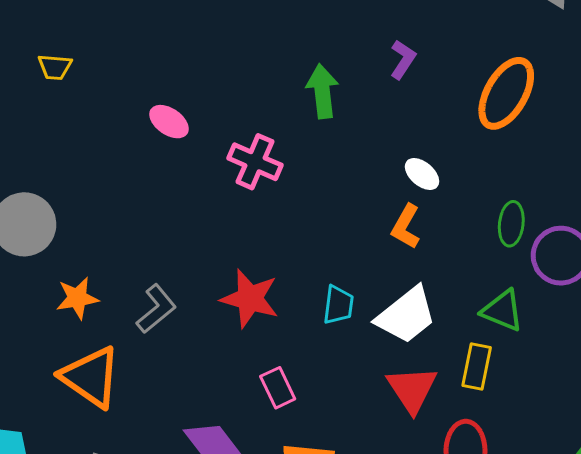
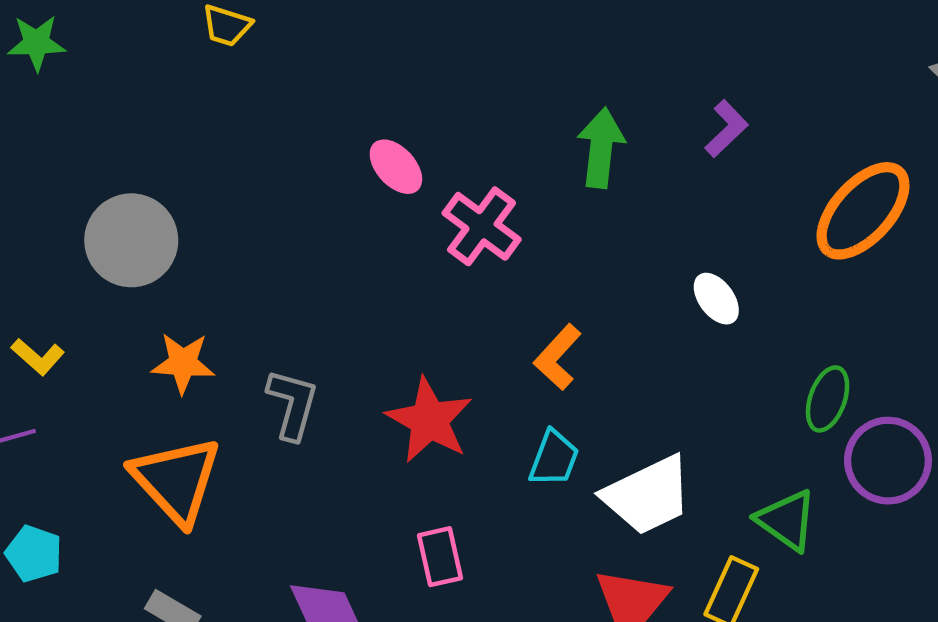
pink ellipse: (169, 122) -> (396, 167), moved
orange L-shape: (406, 227) -> (558, 357), moved
gray L-shape: (156, 309) -> (292, 404), turned -48

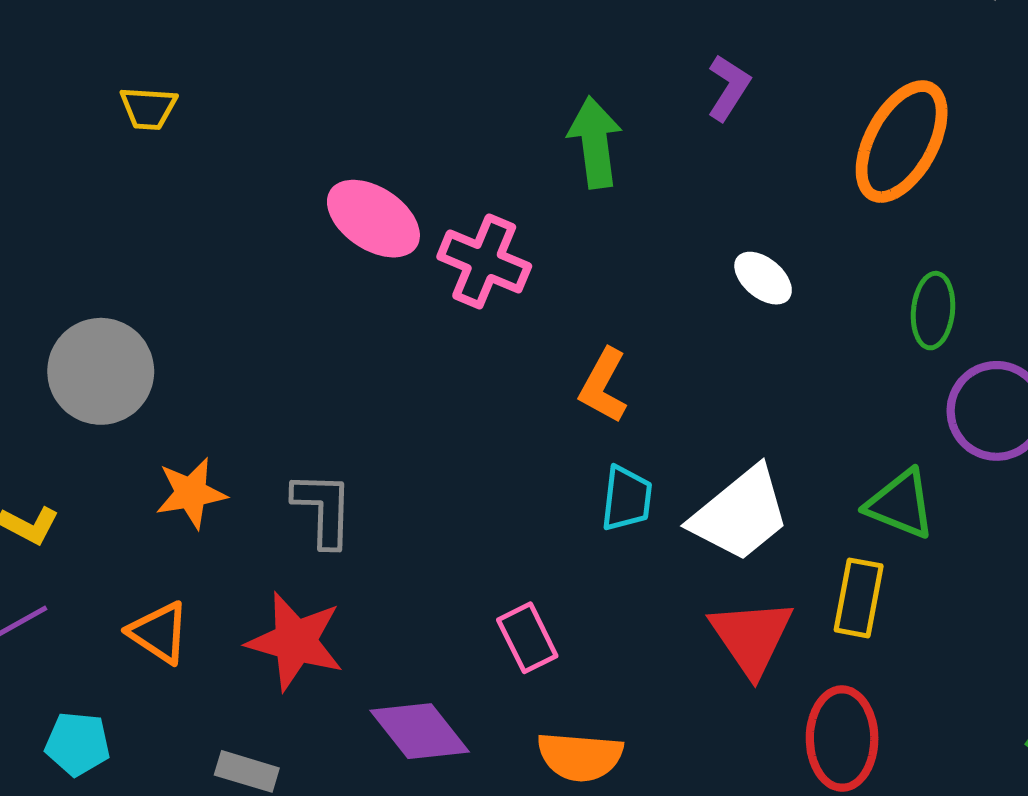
pink ellipse: (396, 167) -> (373, 219), size x1.4
green ellipse: (828, 399) -> (933, 311), moved
red star: (429, 420) -> (295, 641), moved
orange triangle: (176, 480) -> (159, 633), moved, size x0.6

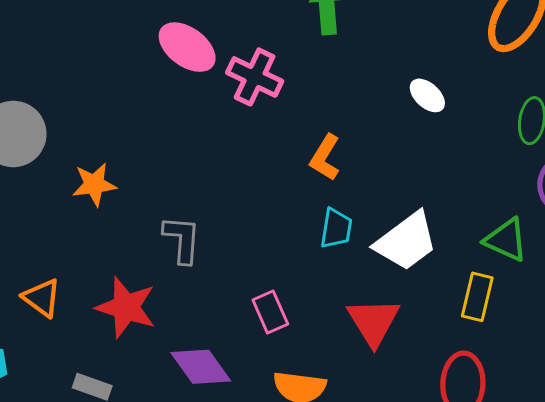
orange star: (191, 493) -> (94, 184), moved
gray L-shape: (323, 509) -> (182, 239), moved
red triangle: (751, 637) -> (373, 322), moved

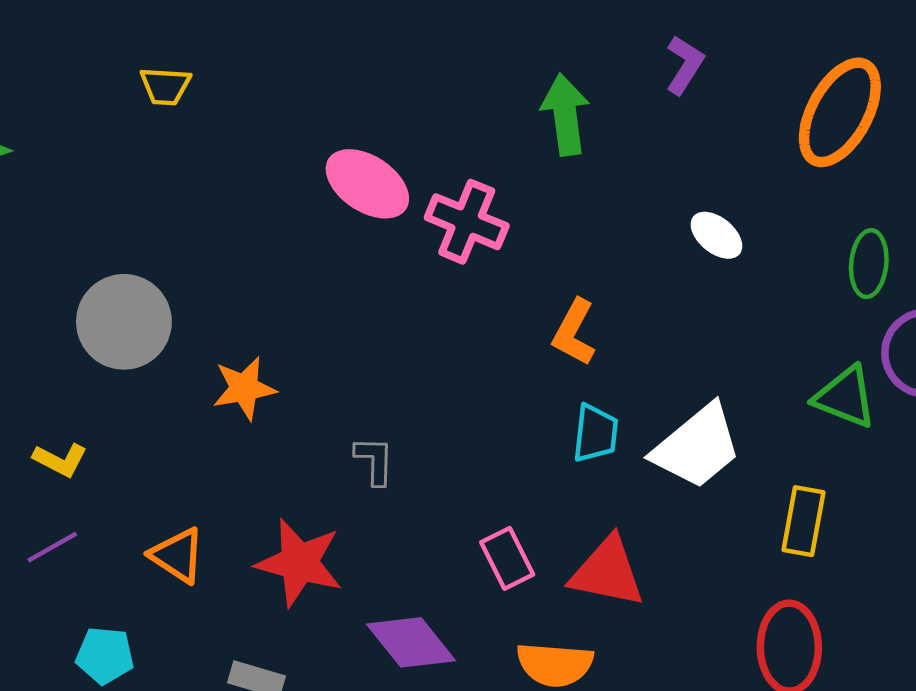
gray L-shape: (182, 239) -> (374, 461), size x0.7
green triangle: (506, 240) -> (845, 397), moved
red triangle: (373, 322) -> (607, 572), moved, turned -44

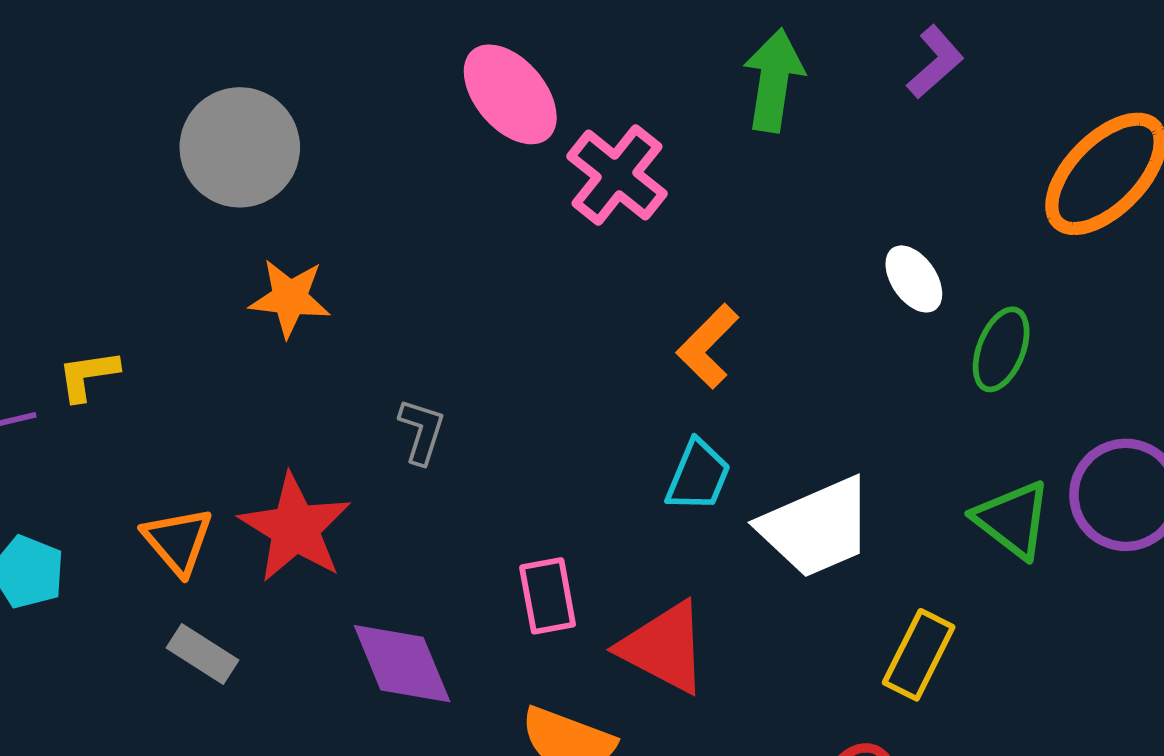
green ellipse: (869, 264) -> (1001, 349), moved
gray circle: (124, 322) -> (240, 147), moved
yellow L-shape: (60, 460) -> (88, 375), moved, turned 128
orange triangle: (177, 555) -> (178, 541), moved

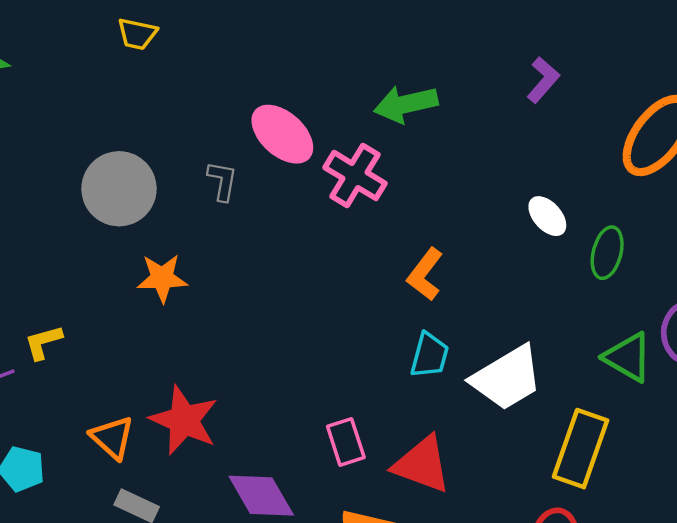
green arrow: (774, 80) -> (406, 104), moved, turned -104
gray L-shape: (422, 431) -> (222, 181), moved
yellow rectangle: (919, 655) -> (581, 449), size x1.4

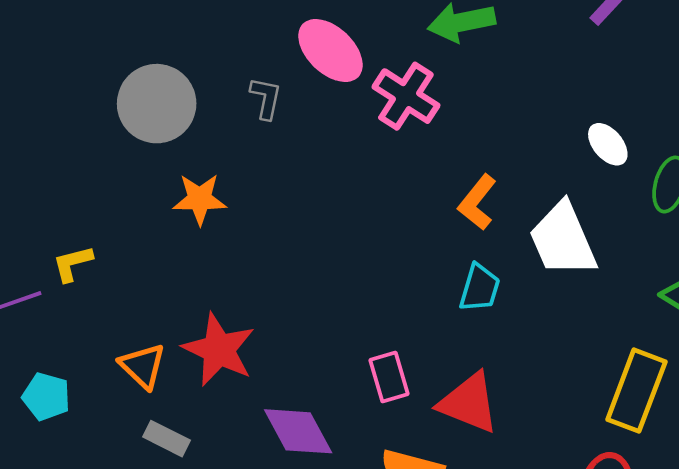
white trapezoid: (507, 378) -> (563, 240), moved, turned 96

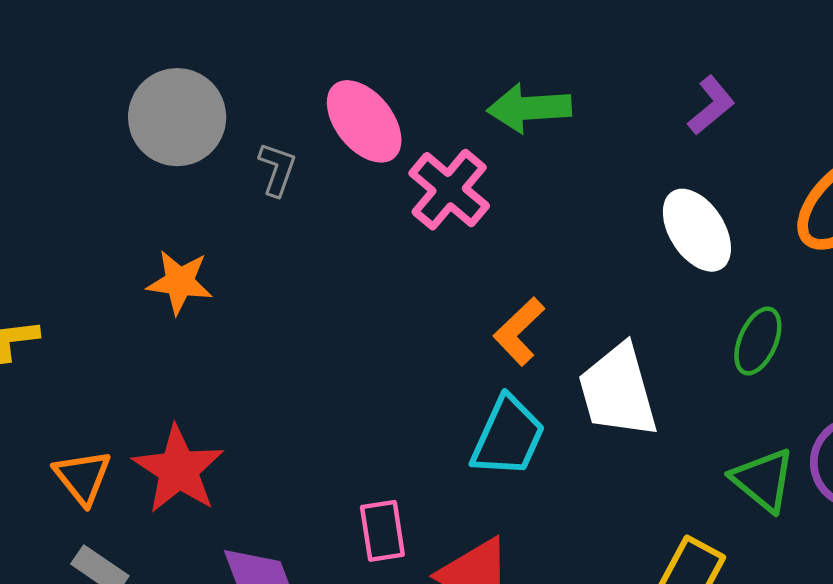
gray circle: (157, 104) -> (177, 117), moved
white ellipse: (608, 144) -> (697, 230), moved, size x1.5
cyan trapezoid: (480, 288) -> (508, 437), size x1.4

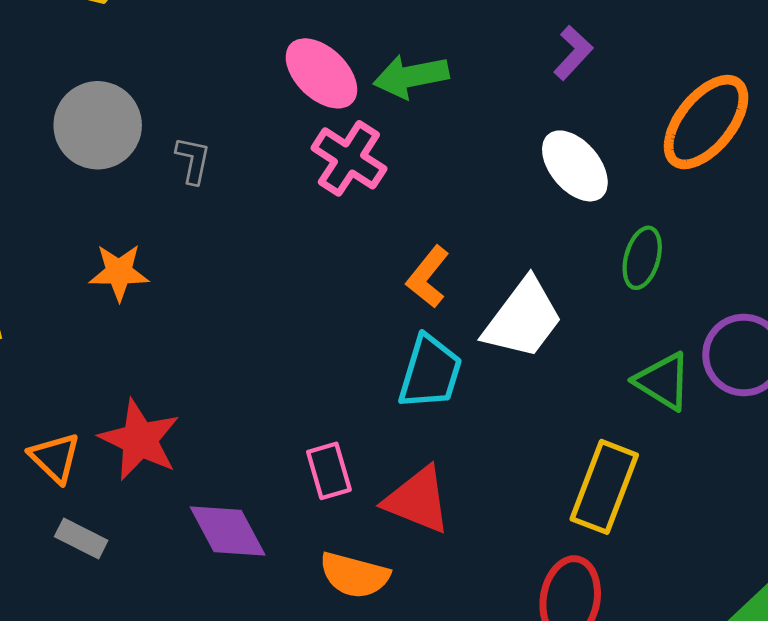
pink ellipse: (364, 121) -> (321, 73), moved
white trapezoid: (618, 391) -> (523, 319), turned -120

